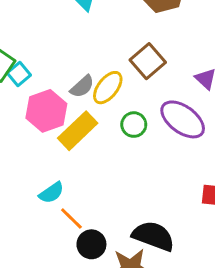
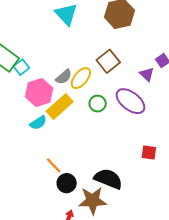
cyan semicircle: (51, 193) -> (38, 123), moved

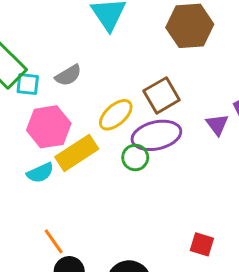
cyan square: (21, 67) -> (28, 84), turned 35
gray semicircle: (64, 77) -> (68, 75), moved
purple ellipse: (130, 101) -> (156, 135), moved, turned -60

